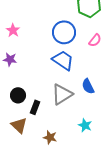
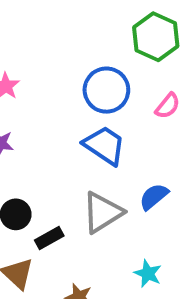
blue semicircle: (88, 86) -> (154, 197), turned 77
black rectangle: (35, 107) -> (49, 238), turned 40

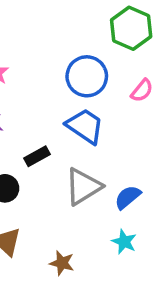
blue semicircle: (154, 197) -> (128, 197), moved
black rectangle: (49, 238) -> (37, 156), moved

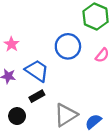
blue trapezoid: (85, 126) -> (37, 71), moved

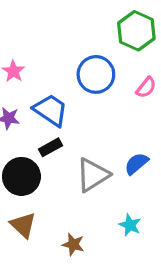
black circle: (17, 116) -> (21, 176), size x1.5
blue semicircle: (93, 122) -> (136, 164), moved

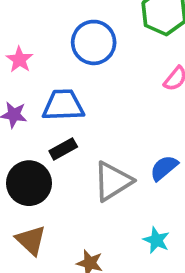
blue circle: (96, 74) -> (94, 42), moved
blue trapezoid: (51, 110) -> (63, 105), turned -36

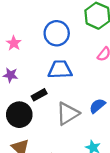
blue trapezoid: (63, 105) -> (60, 70), moved

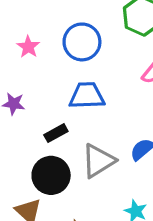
pink star: (14, 43) -> (28, 47), moved
black circle: (19, 115) -> (51, 175), moved

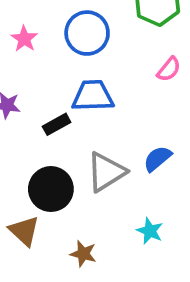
black rectangle: (56, 133) -> (57, 124), moved

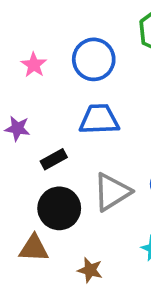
black rectangle: (57, 124) -> (54, 159), moved
brown triangle: (24, 231) -> (34, 248), turned -40

